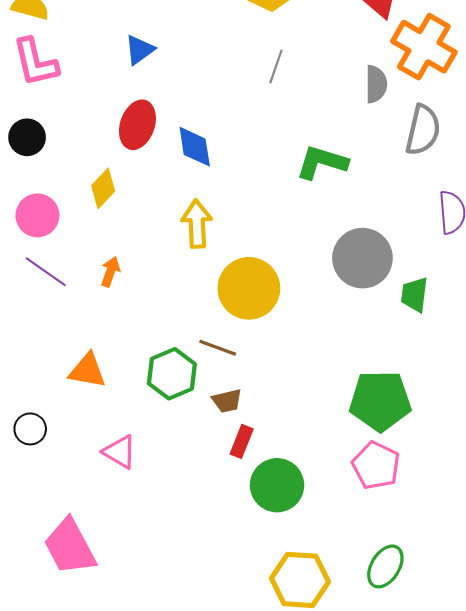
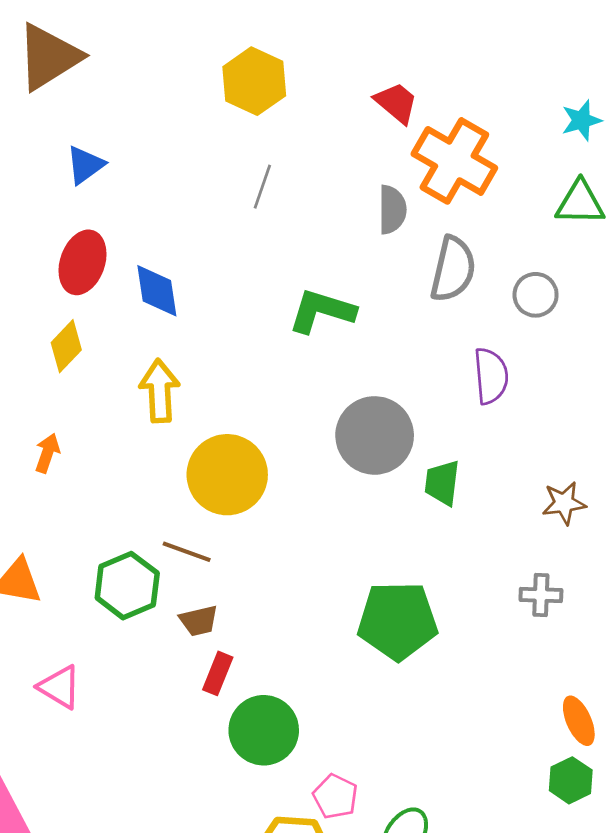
yellow diamond: (103, 188) -> (66, 346), moved
pink pentagon: (376, 465) -> (335, 797), moved, size x0.7

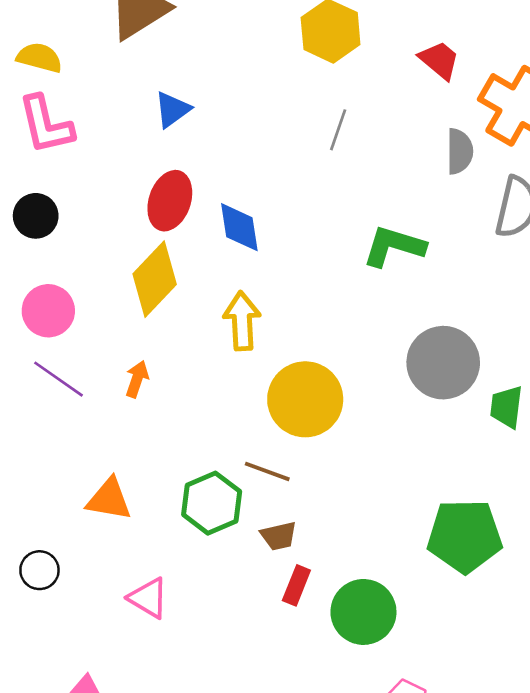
red trapezoid: (396, 103) -> (439, 60), moved
yellow diamond: (66, 346) -> (155, 279), size x1.5
green circle: (264, 730) -> (363, 612), moved

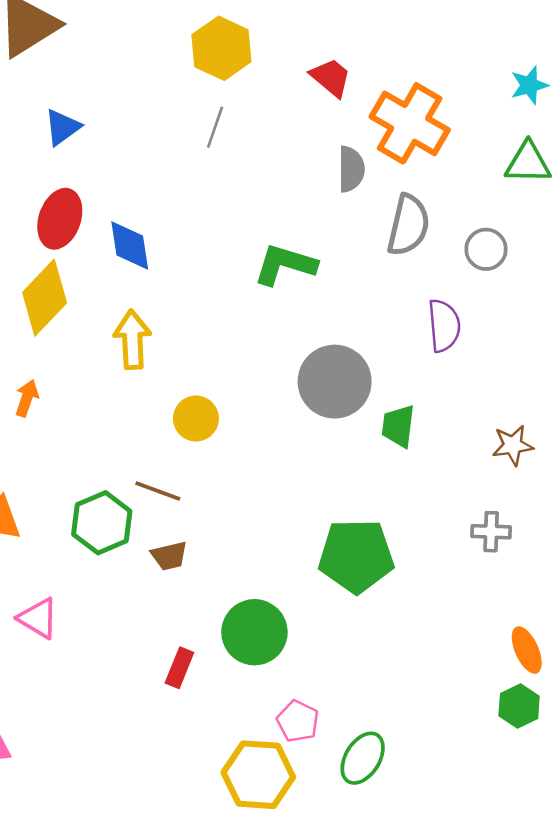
gray line: (338, 130) -> (215, 127), moved
yellow circle: (305, 399) -> (196, 418), size x0.6
red rectangle: (296, 585) -> (179, 668), moved

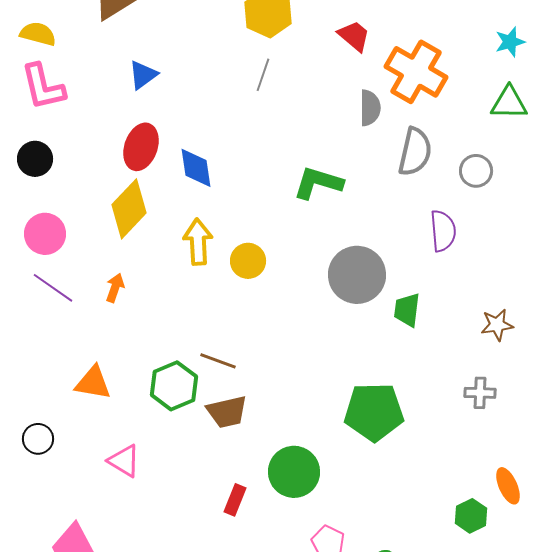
yellow circle: (196, 418) -> (248, 261), moved
brown trapezoid: (169, 556) -> (227, 412), size x1.4
green hexagon: (519, 706) -> (471, 516), moved

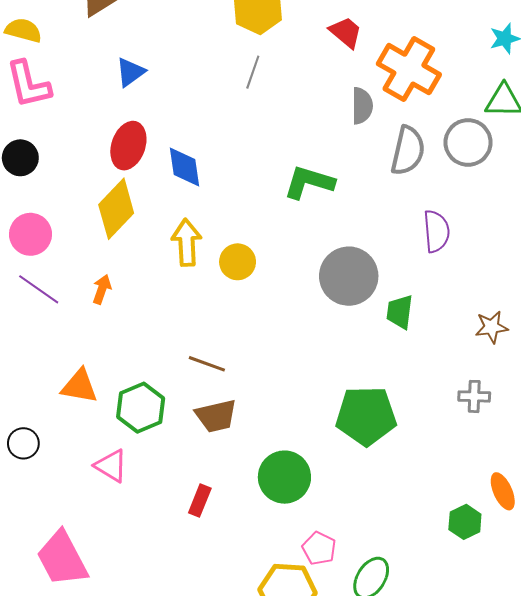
gray circle: (476, 171) -> (468, 142), moved, size x1.4
green hexagon: (174, 386) -> (141, 408), moved
red rectangle: (235, 500) -> (200, 500), moved

